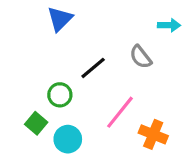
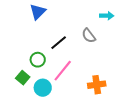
pink line: (120, 112) -> (63, 71), moved
orange cross: (153, 134) -> (97, 85), turned -30

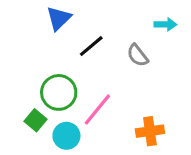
black line: (59, 43) -> (91, 46), moved
green circle: (38, 60) -> (59, 92), size x1.5

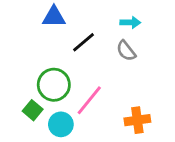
blue triangle: (59, 18) -> (54, 17), turned 45
cyan arrow: (165, 24) -> (130, 22), moved

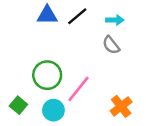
black line: (84, 42) -> (77, 16), moved
green square: (33, 110) -> (18, 105), moved
orange cross: (137, 120) -> (121, 106), turned -30

